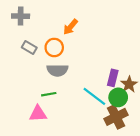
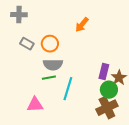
orange arrow: (70, 27) -> (82, 25), moved
green line: (49, 94) -> (49, 78), moved
cyan line: (94, 96) -> (68, 89), moved, turned 70

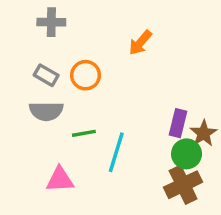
gray cross: (19, 15) -> (51, 22), moved
gray semicircle: (53, 65) -> (46, 111), moved

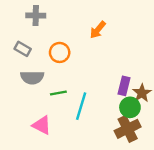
gray rectangle: (46, 75) -> (23, 49), moved
pink triangle: (60, 180) -> (42, 125), turned 30

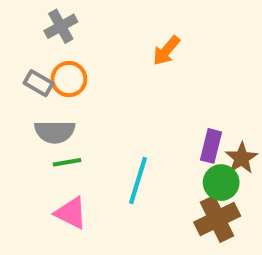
gray cross: (36, 16) -> (61, 26), turned -30
orange circle: (60, 52) -> (69, 79), moved
green line: (58, 93) -> (67, 162), moved

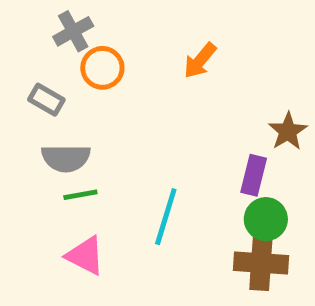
orange circle: (69, 79) -> (102, 68), moved
brown star: (241, 158) -> (288, 131), moved
brown cross: (217, 219) -> (261, 263), turned 30

